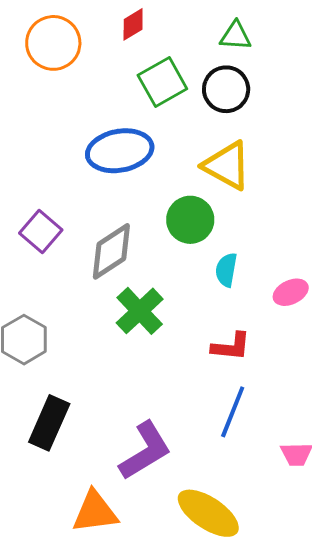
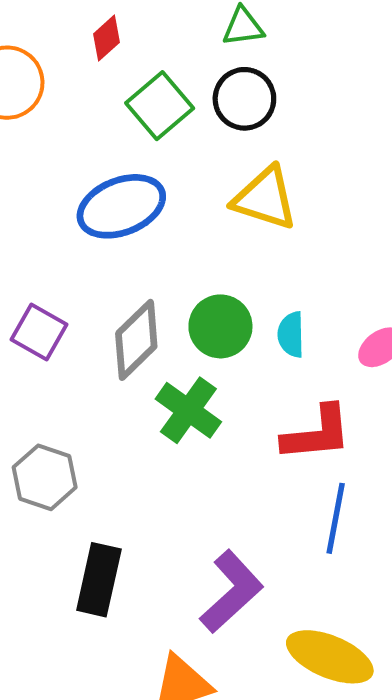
green circle: (190, 220) -> (220, 326), moved
red L-shape: (231, 347) -> (317, 433), size x1.4

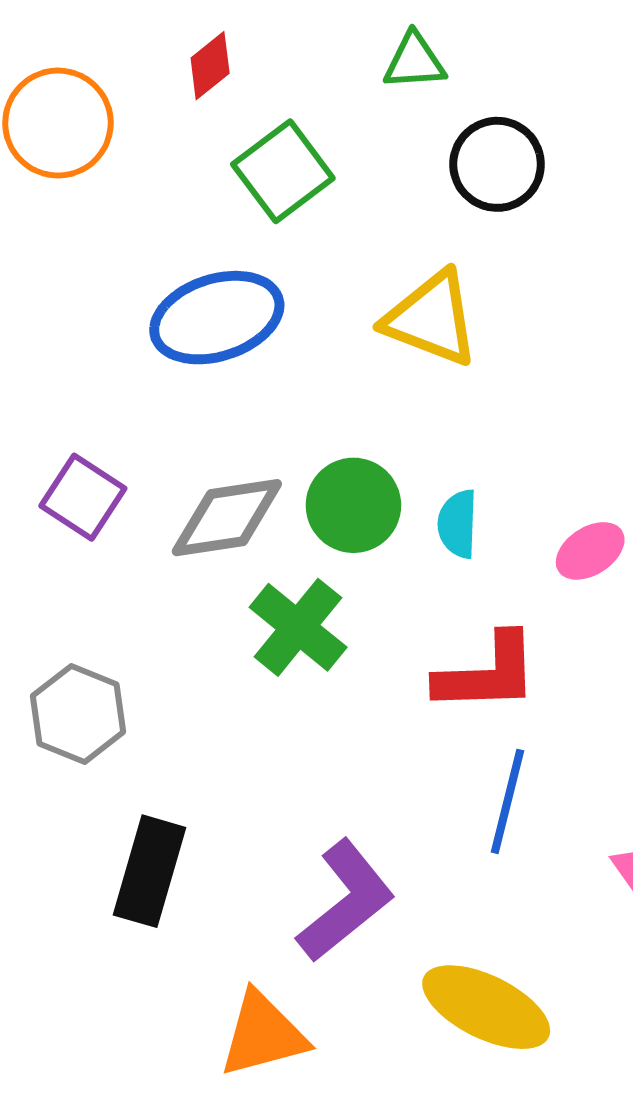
black circle: (244, 99) -> (497, 164), moved
gray diamond: (136, 340) -> (227, 518), turned 32

